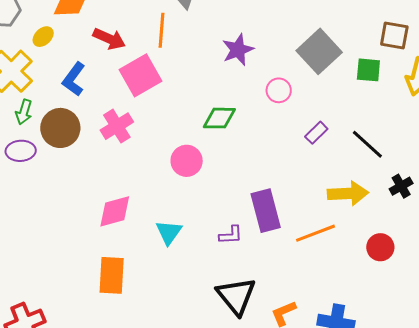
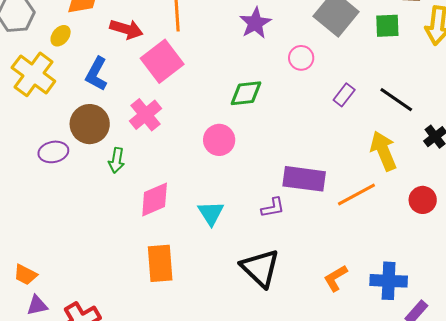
green arrow: (24, 112) -> (117, 160), moved
yellow arrow: (348, 193) -> (383, 151), turned -102
purple rectangle: (266, 211) -> (304, 179), turned -60
black triangle: (236, 296) -> (260, 268), moved

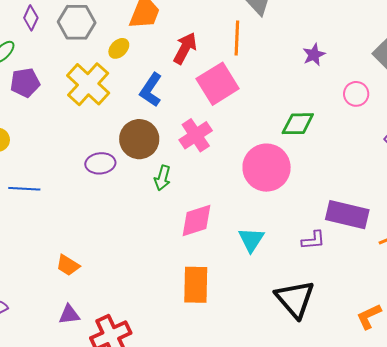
purple star: (255, 23) -> (314, 55), size x0.7
red arrow: (126, 29) -> (185, 48), turned -84
pink circle: (219, 140) -> (267, 168), size x1.5
orange trapezoid: (25, 275) -> (68, 265), moved

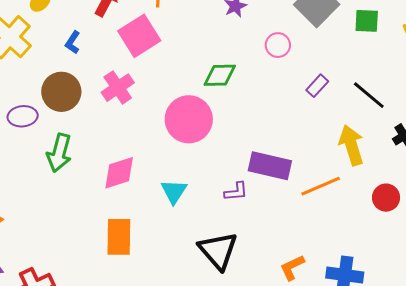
blue L-shape: (151, 90) -> (73, 42), size x0.7
green arrow: (162, 178) -> (59, 153), moved, size x1.5

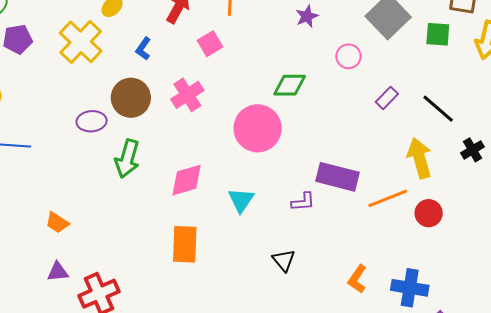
pink square: (139, 36) -> (210, 44), size x0.6
red circle: (386, 198) -> (429, 213), moved
black triangle: (218, 251) -> (284, 260), size x0.6
orange L-shape: (292, 267) -> (357, 279), turned -32

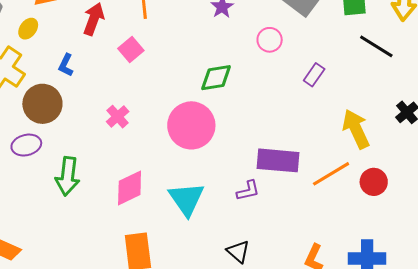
pink cross: (187, 95) -> (118, 117), moved, size x0.7
brown circle: (131, 98) -> (42, 104), moved
black line: (438, 109) -> (376, 46), moved
cyan triangle: (241, 200) -> (186, 199), size x1.4

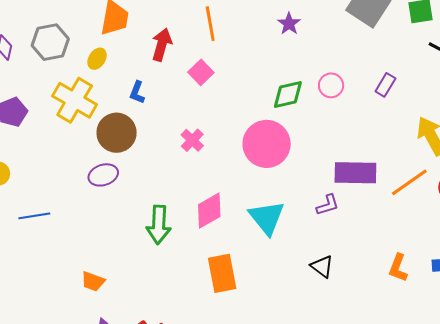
pink circle: (270, 40) -> (331, 85), moved
green arrow: (68, 176) -> (159, 225), moved

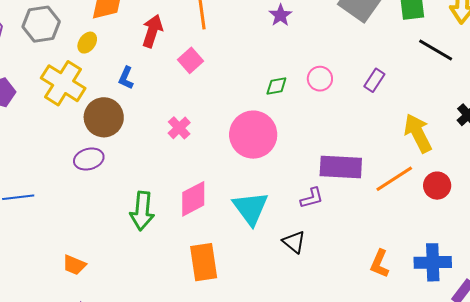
green diamond: (288, 94) -> (276, 86), size x0.7
black triangle: (322, 266) -> (294, 242), moved

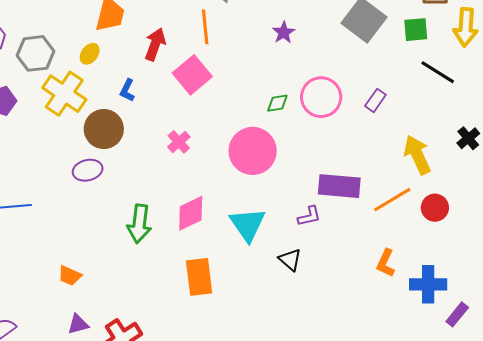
gray hexagon: (41, 24) -> (35, 53), moved
pink square: (190, 60) -> (192, 75), size x1.5
pink circle: (320, 79) -> (321, 97), size x1.6
orange L-shape: (380, 264) -> (386, 263), moved

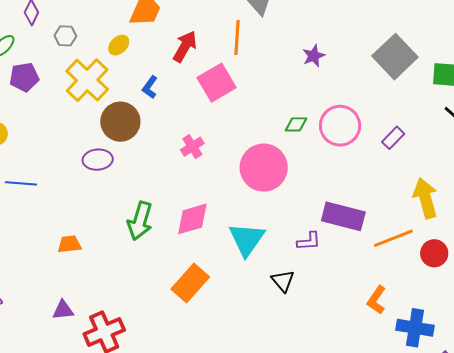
gray hexagon: (35, 53) -> (65, 36), size x0.6
orange trapezoid: (70, 276) -> (69, 244), moved, turned 140
orange rectangle: (199, 277) -> (190, 283), turned 39

